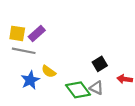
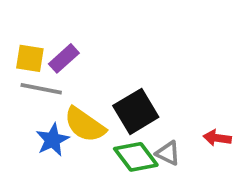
black square: (100, 64) -> (136, 111), moved, size x1.6
yellow semicircle: (49, 71) -> (85, 125), size x1.6

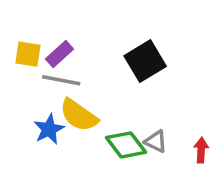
gray line: (41, 89) -> (61, 80), moved
black square: (136, 111) -> (145, 61), moved
red arrow: (217, 138) -> (201, 150), moved, turned 85

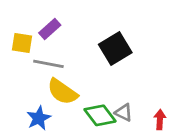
purple rectangle: (59, 54) -> (50, 29), moved
blue star: (49, 129) -> (39, 118), moved

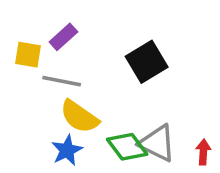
gray triangle: (124, 113) -> (157, 143), size x1.6
blue star: (39, 118) -> (67, 150), moved

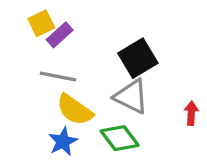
yellow square: (28, 55) -> (41, 23), moved, turned -35
gray triangle: (157, 143) -> (131, 96), moved
red arrow: (203, 152) -> (191, 113), moved

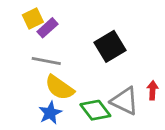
gray triangle: (131, 96) -> (125, 101), moved

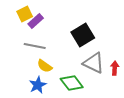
yellow semicircle: (59, 88) -> (45, 66), size x0.7
gray triangle: (125, 101) -> (94, 63), moved

